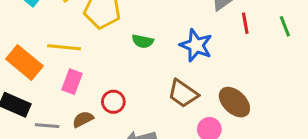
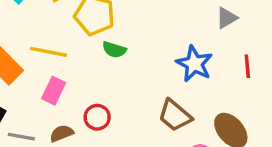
red line: (245, 23) -> (247, 66), moved
green semicircle: (143, 41) -> (114, 50), moved

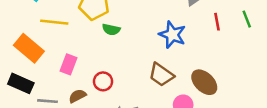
yellow line: (48, 52) -> (54, 22), moved
red line: (247, 66) -> (217, 22), moved

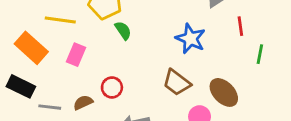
green line: (247, 19) -> (260, 54), moved, turned 30
green semicircle: (111, 29) -> (123, 30), turned -138
pink rectangle: (69, 64) -> (76, 55), moved

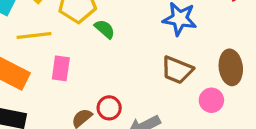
red circle: (112, 87) -> (109, 108), moved
brown ellipse: (224, 92) -> (231, 67), turned 52

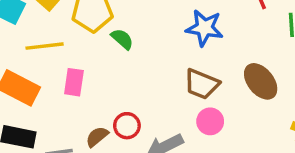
brown ellipse: (231, 67) -> (261, 81), turned -32
pink circle: (211, 100) -> (210, 121), moved

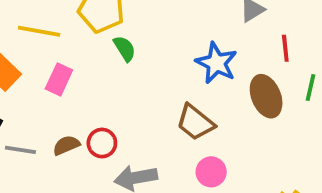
brown ellipse: (261, 81) -> (266, 96), moved
pink circle: (210, 121) -> (211, 172), moved

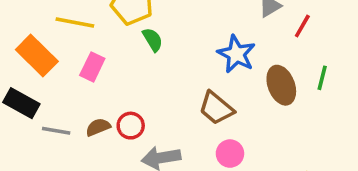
red line: (285, 48) -> (302, 26), moved, turned 35

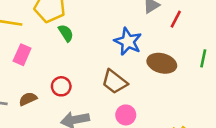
green line: (322, 78) -> (203, 58), moved
brown ellipse: (281, 85) -> (162, 63), turned -52
red circle: (131, 126) -> (61, 86), moved

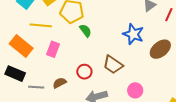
brown ellipse: (162, 63) -> (160, 49), turned -50
brown trapezoid: (114, 82) -> (113, 65), moved

